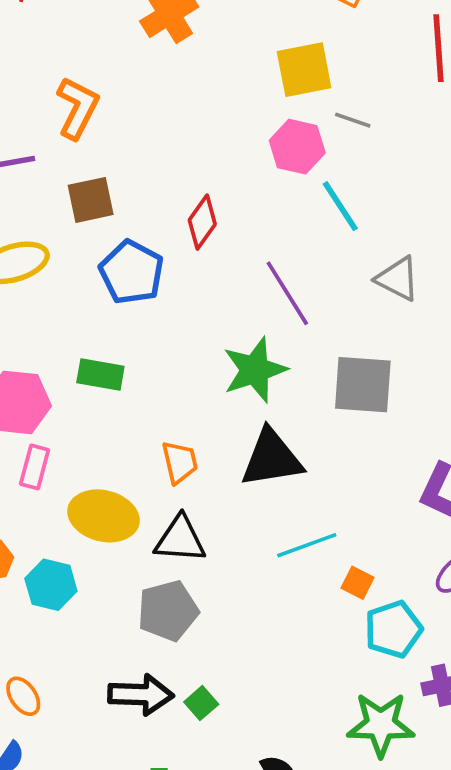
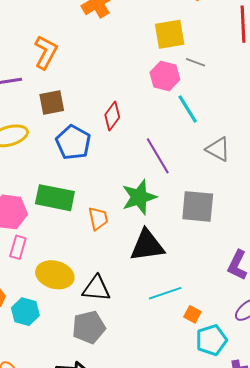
green rectangle: (100, 375) -> (55, 198), size x1.5
orange trapezoid: (180, 462) -> (98, 218), moved

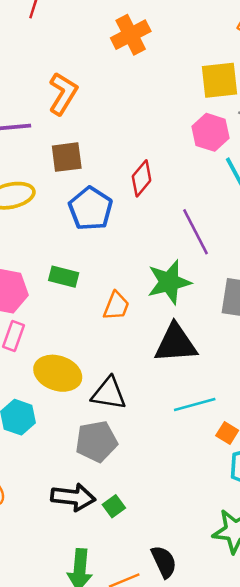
green rectangle: (55, 198) -> (64, 277), size x0.6
orange trapezoid: (98, 218) -> (116, 306), turned 30

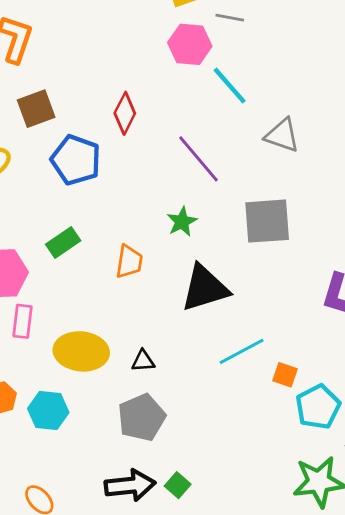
green rectangle: (64, 277) -> (63, 242), turned -36
green star: (169, 282) -> (182, 222), size x0.6
black triangle: (109, 393) -> (143, 361), size x0.6

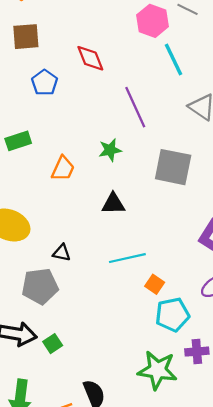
red diamond: (125, 113) -> (90, 58), turned -64
blue pentagon: (76, 160) -> (45, 83), size x0.7
black triangle: (205, 288) -> (113, 204), size x0.6
black triangle: (143, 361) -> (62, 253), moved

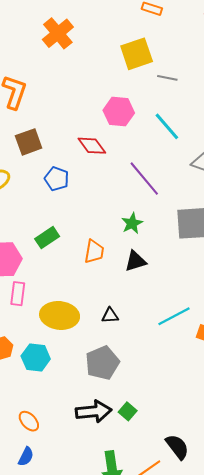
pink hexagon: (152, 21) -> (119, 112), moved
black triangle: (113, 204) -> (136, 261), moved
black triangle: (62, 253) -> (110, 316), moved

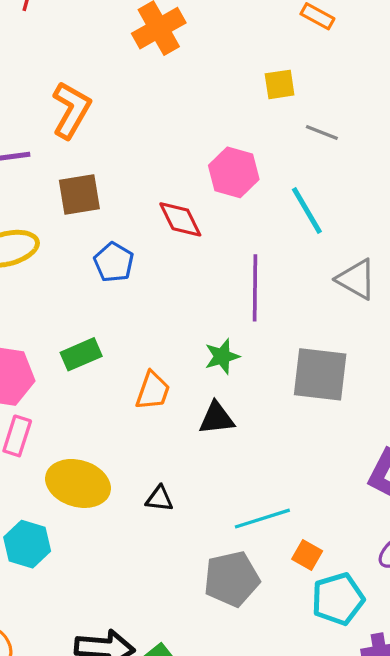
yellow square: (137, 54) -> (280, 84), size x0.6
purple line: (144, 179) -> (255, 288), turned 30
gray pentagon: (102, 363) -> (232, 579), moved

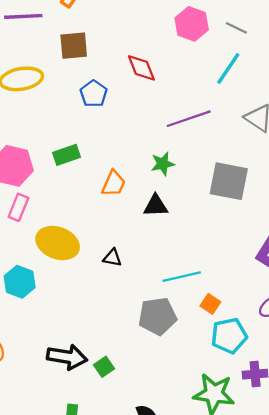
gray line: (322, 132) -> (236, 28), moved
pink hexagon: (234, 172) -> (192, 24), moved
cyan line: (307, 211) -> (228, 69), turned 60
purple line: (255, 288) -> (189, 119), turned 66

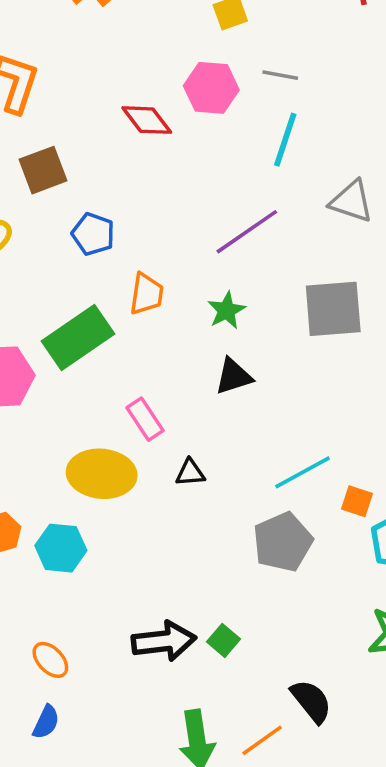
red diamond: (141, 68) -> (147, 120), moved
green rectangle: (66, 155) -> (78, 337), size x1.6
orange trapezoid: (114, 184) -> (146, 294), moved
pink rectangle: (18, 207) -> (145, 419), moved, turned -40

